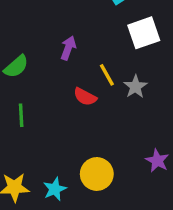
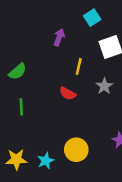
purple arrow: (68, 48) -> (59, 37), moved
yellow line: (107, 75) -> (79, 67), moved, turned 42

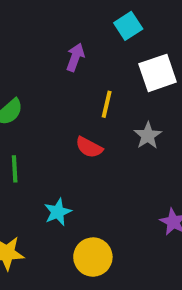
yellow circle: (76, 150) -> (93, 257), moved
cyan star: (46, 161) -> (58, 212), moved

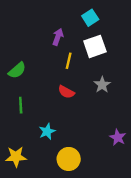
white square: (158, 73) -> (95, 46), moved
yellow line: (107, 104) -> (69, 61), moved

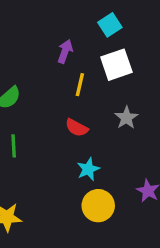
cyan star: (47, 131) -> (88, 169), moved
yellow circle: (69, 159) -> (98, 206), moved

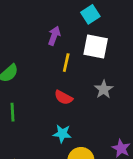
white square: (116, 65) -> (96, 47), turned 30
cyan star: (88, 169) -> (62, 134), moved, turned 30

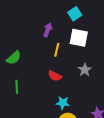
cyan star: (62, 134) -> (63, 103), moved

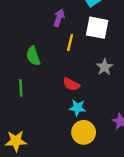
green semicircle: (14, 58) -> (33, 56), moved, turned 112
red semicircle: (55, 76) -> (71, 84), moved

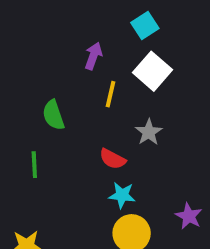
white square: (97, 28) -> (153, 71), turned 30
gray star: (105, 67) -> (149, 132), moved

